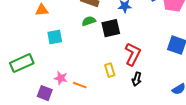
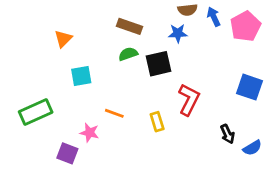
orange triangle: (42, 10) -> (63, 39), turned -40
black arrow: (137, 79) -> (227, 134), moved, turned -40
orange line: (80, 85) -> (114, 113), moved

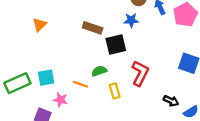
brown rectangle: (130, 26) -> (93, 28), moved
green semicircle: (128, 54) -> (99, 71), moved
cyan square: (81, 76) -> (46, 78), moved
black arrow: (227, 134) -> (171, 101), turned -40

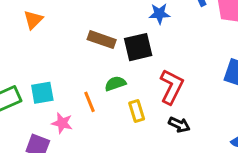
brown rectangle: (93, 28) -> (102, 40), moved
orange line: (80, 84) -> (89, 102), turned 48
black arrow: (171, 101) -> (179, 125), moved

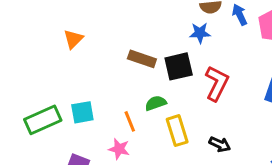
red L-shape: (172, 87) -> (217, 83), moved
yellow rectangle: (137, 111) -> (177, 131), size x1.4
pink star: (62, 123) -> (119, 149), moved

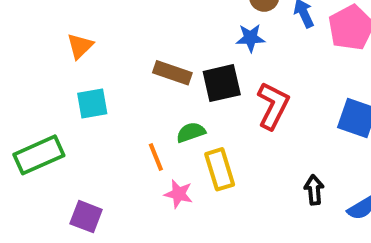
cyan square: (82, 112) -> (92, 104), moved
black arrow: (220, 144) -> (314, 190), moved, turned -120
pink star: (119, 149) -> (179, 194), moved

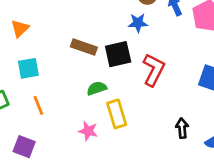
orange line: (156, 157) -> (38, 105), moved

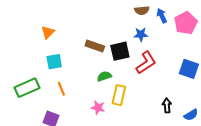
blue star: (138, 23) -> (141, 34), moved
red L-shape: (154, 70) -> (146, 63), turned 30
yellow rectangle: (117, 114) -> (119, 95), turned 30

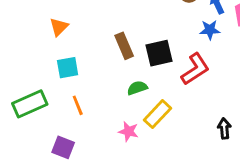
blue star: (141, 34) -> (210, 30), moved
brown rectangle: (95, 46) -> (124, 46), turned 48
yellow rectangle: (119, 95) -> (158, 114), turned 30

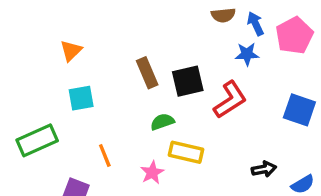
orange line: (78, 105) -> (105, 156), moved
yellow rectangle: (158, 114) -> (186, 152), turned 60
black arrow: (224, 129) -> (264, 169), turned 84
pink star: (128, 131) -> (152, 172), turned 30

